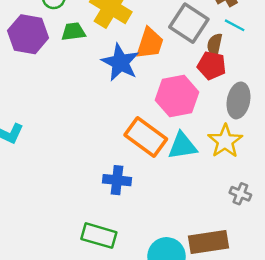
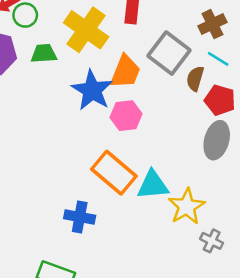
red pentagon: (212, 66) -> (220, 100), moved
pink hexagon: (177, 96) -> (126, 116), moved, size x0.7
yellow star: (225, 141) -> (187, 206), moved

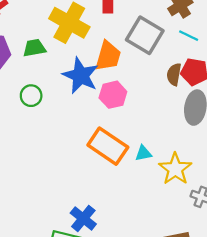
green circle: (25, 15) -> (31, 96), moved
brown semicircle: (195, 79) -> (174, 74), moved
cyan triangle: (153, 185) -> (143, 153), size x0.6
blue cross: (80, 217) -> (83, 218), moved, turned 35

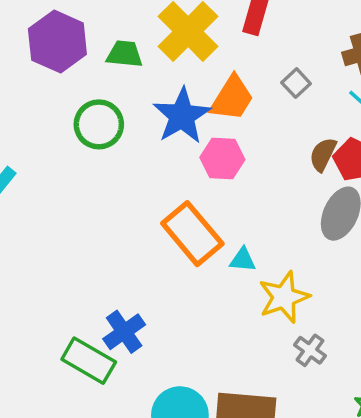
gray square: (145, 35) -> (296, 83), size x0.5
green circle: (31, 96) -> (99, 124), size x1.4

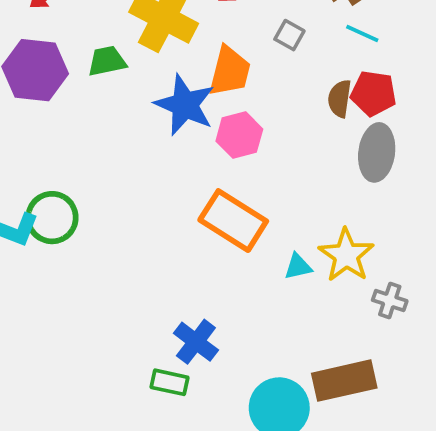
green circle: (99, 124) -> (52, 218), moved
cyan triangle: (243, 260) -> (298, 266), moved
green rectangle: (89, 361) -> (169, 382), size x0.7

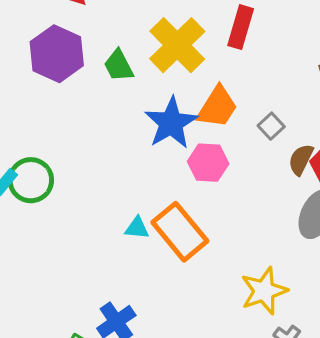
gray square: (289, 35) -> (271, 126), moved
green trapezoid: (107, 61) -> (119, 66), turned -124
cyan triangle: (298, 266) -> (137, 228), moved

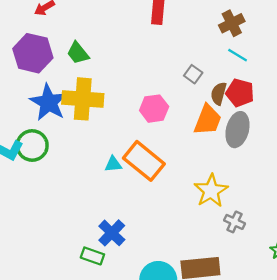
yellow cross: (177, 45) -> (83, 99), moved, turned -30
orange trapezoid: (217, 107) -> (208, 120), moved
blue star: (171, 123) -> (49, 102), moved

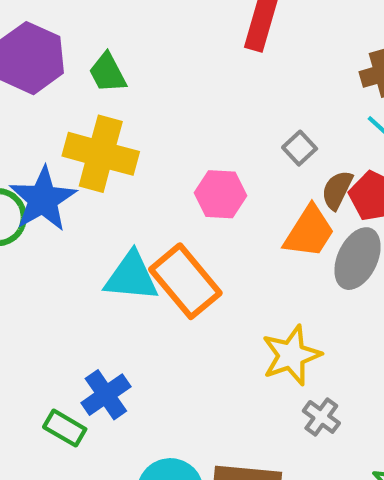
blue star: (49, 102) -> (43, 199), moved
cyan triangle: (113, 164) -> (131, 277), size x1.8

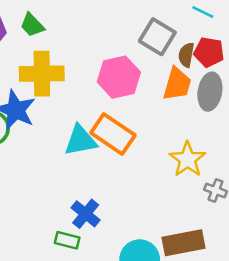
gray square: (300, 148) -> (157, 37), size x1.8
pink hexagon: (221, 194) -> (119, 77), size x1.4

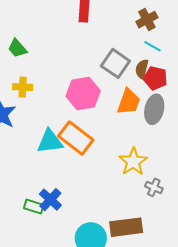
brown semicircle: (186, 55) -> (142, 69), moved
yellow cross: (42, 74) -> (23, 87), size x0.6
green rectangle: (67, 240) -> (34, 207), moved

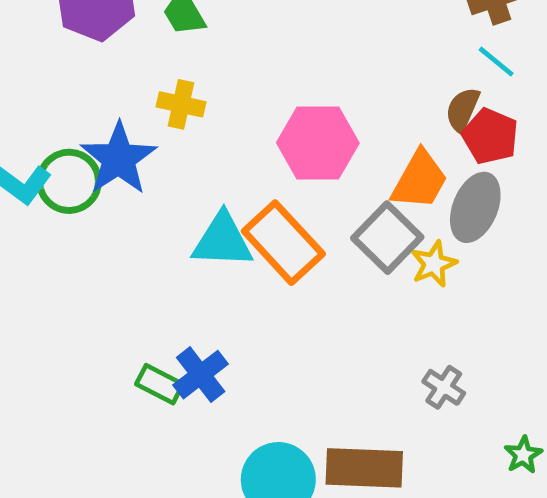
gray square: (115, 63) -> (387, 238), moved
yellow star: (133, 162) -> (434, 264), moved, size x0.7

